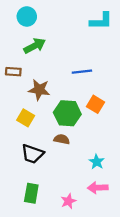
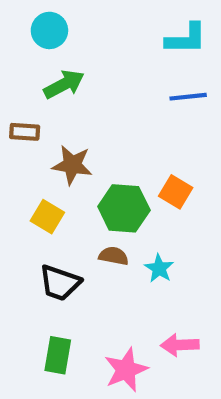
blue line: (82, 72) -> (188, 97), moved
cyan star: (97, 162) -> (159, 268), moved
pink star: (68, 201) -> (126, 370), size x1.5

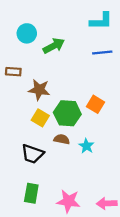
cyan circle: (49, 30) -> (27, 33), moved
green arrow: (64, 84) -> (54, 46), moved
yellow square: (47, 217) -> (40, 118), moved
pink arrow: (180, 345) -> (107, 203), moved
pink star: (126, 370) -> (68, 201), turned 30

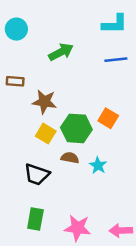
cyan circle: (27, 33) -> (16, 29), moved

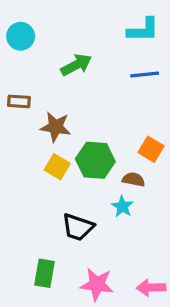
orange square: (108, 118) -> (151, 149), moved
brown semicircle: (70, 158) -> (134, 179), moved
black trapezoid: (37, 174) -> (78, 227), moved

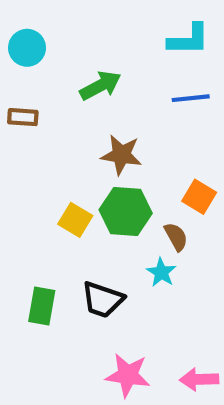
brown rectangle: (19, 101) -> (23, 117), moved
brown star: (56, 127) -> (121, 155), moved
brown semicircle: (134, 179) -> (176, 237), turned 50
green rectangle: (44, 273) -> (42, 306), moved

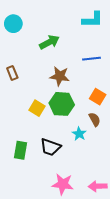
blue line: (191, 98) -> (92, 59), moved
brown rectangle: (23, 117) -> (12, 73), moved, turned 64
brown semicircle: (176, 237) -> (95, 119), moved

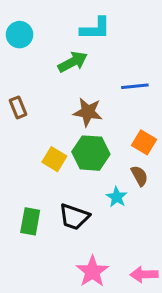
cyan L-shape: (93, 20) -> (95, 29), moved
pink star: (63, 184) -> (92, 271), turned 30

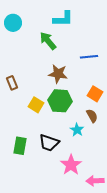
green arrow: (73, 62) -> (48, 41), turned -102
brown rectangle: (18, 107) -> (12, 83), moved
pink star: (92, 271) -> (71, 165), moved

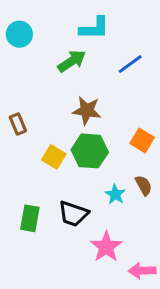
green arrow: (48, 41) -> (72, 61), turned 96
blue line: (89, 57) -> (130, 64), moved, turned -30
brown semicircle: (92, 116) -> (144, 185), moved

